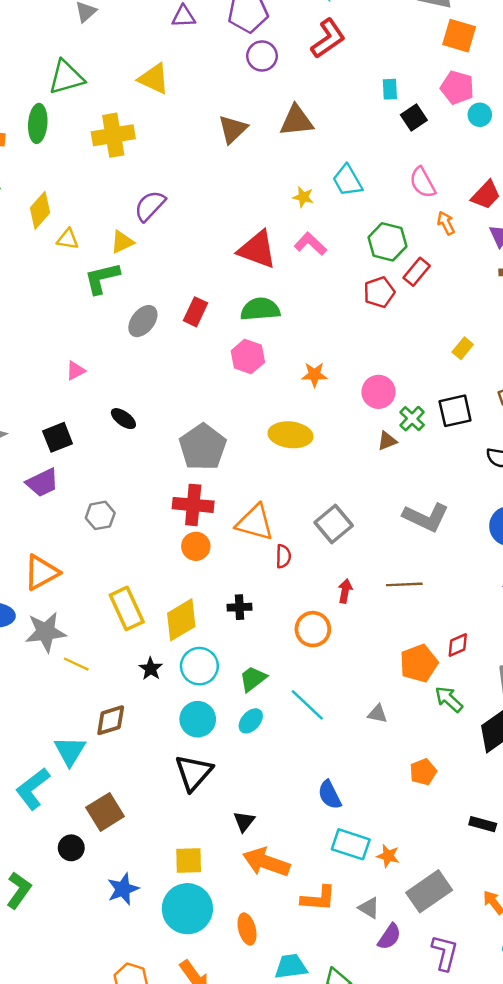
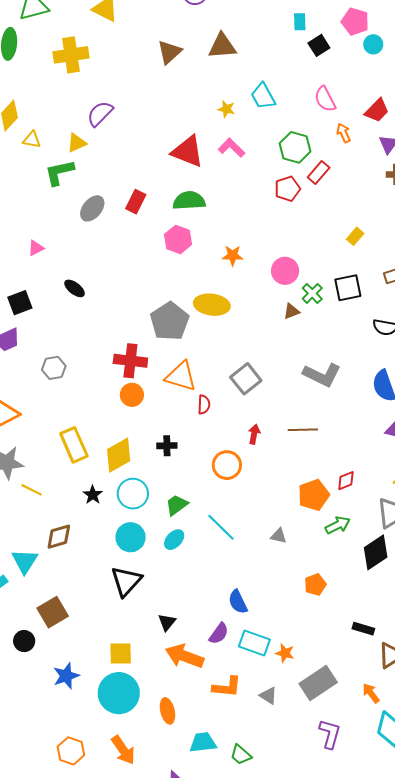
gray pentagon: (203, 447) -> (170, 321), moved
green arrow: (449, 699) -> (338, 525), turned 110
purple semicircle: (389, 937) -> (219, 634), moved

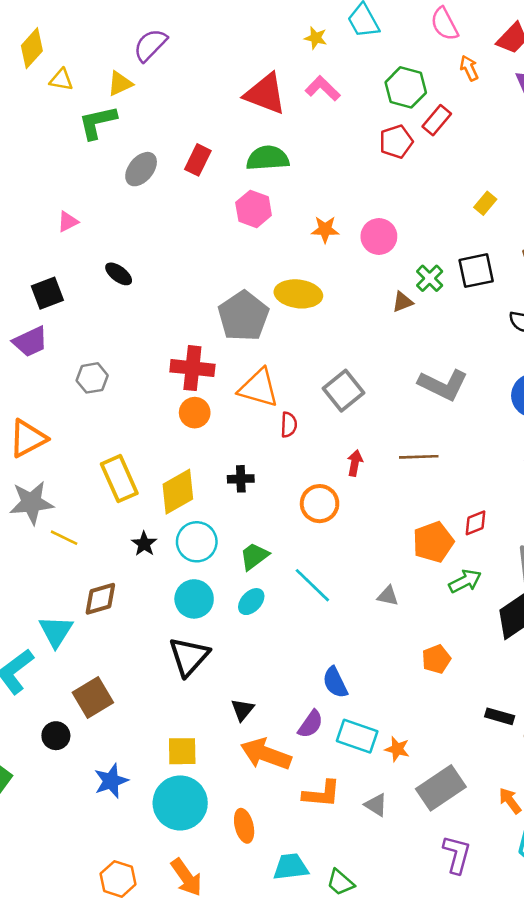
pink circle: (285, 271) -> (379, 236), moved

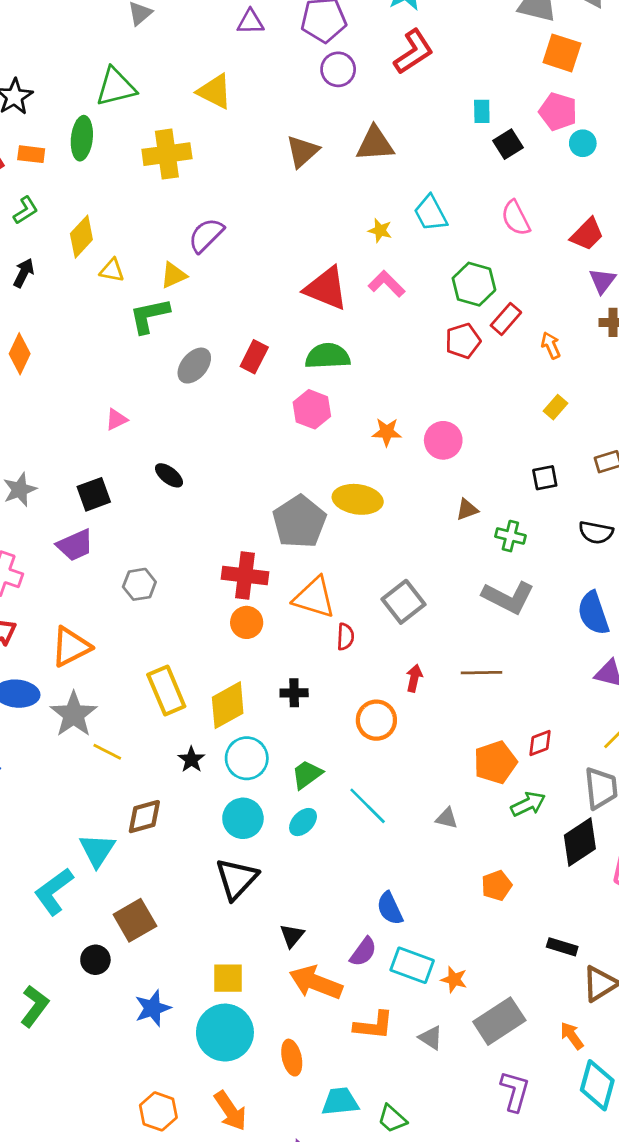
orange arrow: (469, 68) -> (551, 345), moved
black square: (476, 271) -> (545, 478), size x0.7
green cross: (430, 278) -> (510, 536), moved, turned -32
gray star: (31, 503) -> (74, 714), turned -30

